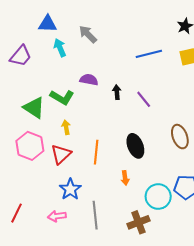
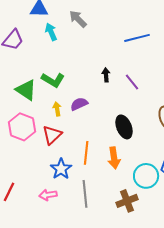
purple semicircle: (89, 80) -> (79, 104), moved, turned -36
orange line: (96, 152) -> (86, 153), moved
orange arrow: (125, 178) -> (114, 158), size x1.5

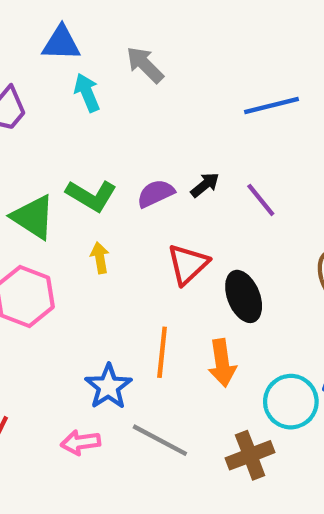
black arrow: (106, 75) -> (205, 185), turned 56
purple semicircle: (79, 104) -> (156, 193), moved
red triangle: (52, 135) -> (188, 264), moved
gray line: (85, 194) -> (160, 440), turned -56

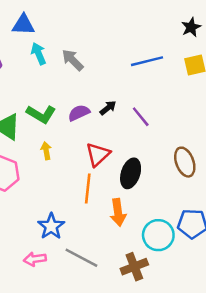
gray arrow: (145, 65) -> (73, 60), moved
black ellipse: (244, 296) -> (131, 173), turned 40
orange line: (162, 352) -> (88, 188), moved

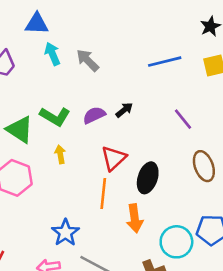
purple line: (141, 117) -> (183, 119), moved

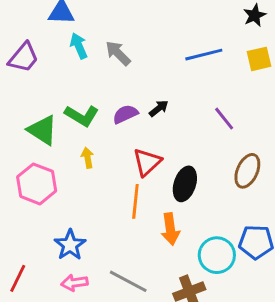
brown ellipse: (204, 166) -> (247, 171), turned 44
blue star: (65, 233) -> (70, 245), moved

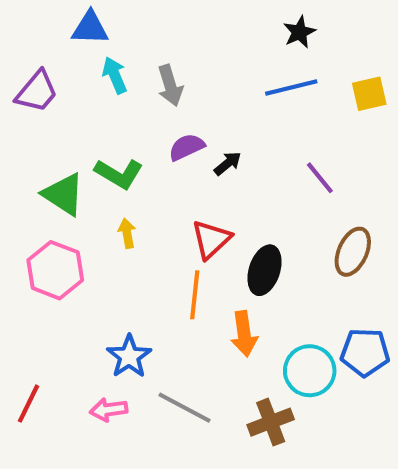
black star: (255, 15) -> (299, 32), moved
gray arrow: (118, 53) -> (170, 85), turned -152
purple semicircle: (125, 114) -> (187, 147), moved
blue star: (70, 245) -> (129, 356), moved

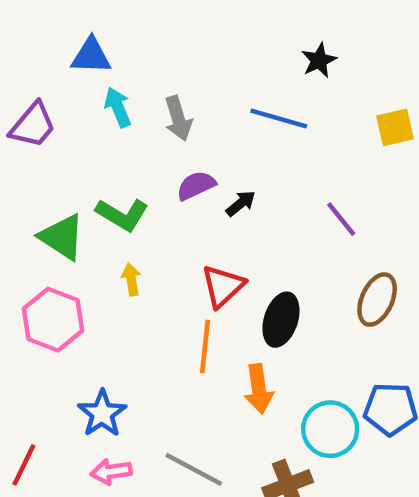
blue line: (291, 88) -> (279, 118), moved, turned 30
blue star: (129, 356) -> (102, 413), moved

